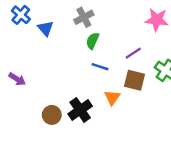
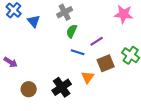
purple line: (133, 53) -> (97, 41), moved
brown square: (135, 80) -> (106, 63), turned -36
brown circle: (52, 115) -> (29, 89), moved

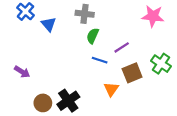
gray cross: (65, 12) -> (85, 14), turned 35
black cross: (62, 87) -> (68, 101), moved

